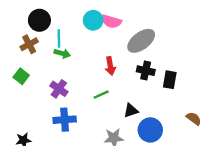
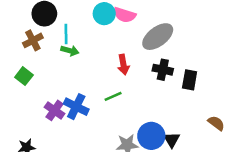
purple cross: (59, 89) -> (55, 110), moved
black triangle: (131, 111) -> (172, 140), moved, turned -42
blue cross: (65, 120) -> (76, 107), moved, turned 30
blue circle: (150, 130) -> (151, 136), moved

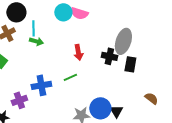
gray ellipse: (158, 37) -> (123, 41), moved, turned -35
blue cross: (76, 107) -> (41, 85), turned -36
purple cross: (55, 110) -> (19, 100), moved, turned 35

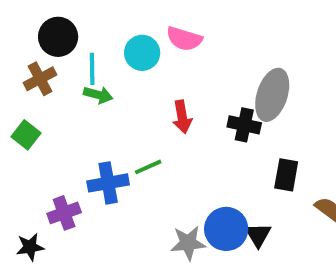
cyan circle: (63, 12) -> (142, 53), moved
black rectangle: (130, 64) -> (286, 175), moved
green line: (70, 77) -> (148, 167), moved

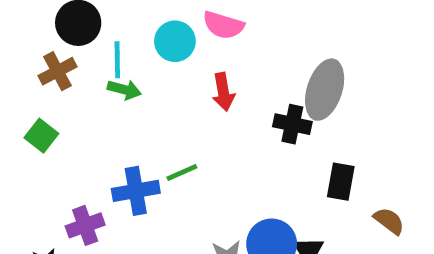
red arrow: (182, 117) -> (223, 92), moved

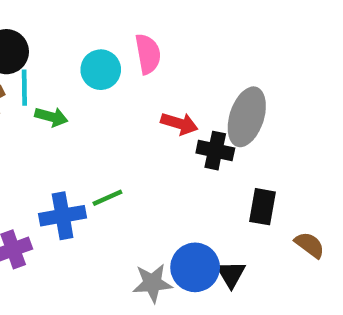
pink semicircle: (223, 25) -> (148, 54), turned -117
cyan line: (117, 60) -> (24, 88), moved
red arrow: (223, 92) -> (179, 124), moved, turned -63

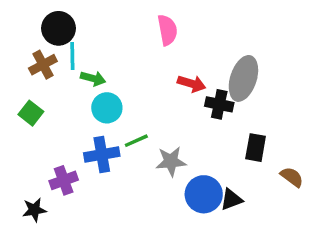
cyan circle: (101, 70) -> (107, 108), moved
black triangle: (231, 274) -> (231, 199), turned 40
gray star: (152, 283) -> (171, 161), moved

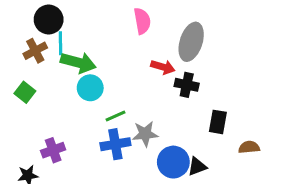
green arrow: (93, 78) -> (78, 63), size x1.6
gray ellipse: (243, 78) -> (191, 42), moved
blue cross: (102, 155) -> (115, 144), moved
brown semicircle: (292, 177) -> (249, 147), turned -42

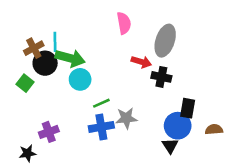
black circle: (49, 20) -> (45, 63), moved
blue circle: (173, 162) -> (178, 126), moved
black triangle: (197, 166) -> (170, 146), turned -42

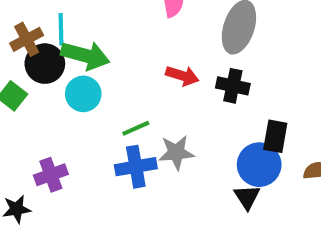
red arrow: (141, 62) -> (182, 76), moved
cyan circle: (80, 79) -> (83, 94), moved

